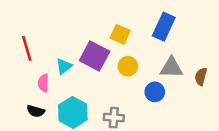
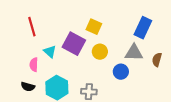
blue rectangle: (164, 27) -> (143, 28), moved
red line: (27, 48) -> (32, 27), moved
cyan triangle: (64, 66) -> (50, 52), turned -40

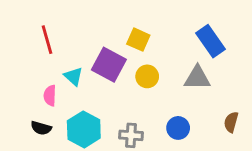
blue rectangle: (143, 28) -> (210, 41), turned -60
brown semicircle: (157, 60) -> (231, 122), moved
blue circle: (121, 72) -> (178, 128), moved

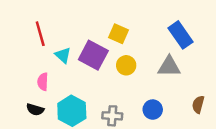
cyan triangle: (74, 76) -> (63, 55), moved

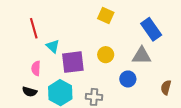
yellow square: (119, 34) -> (106, 16), moved
purple square: (93, 55) -> (73, 62), moved, turned -35
blue circle: (153, 110) -> (128, 79), moved

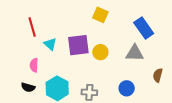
purple square: (73, 62) -> (78, 45), moved
blue circle: (128, 79) -> (127, 88), moved
brown semicircle: (166, 87) -> (158, 75), moved

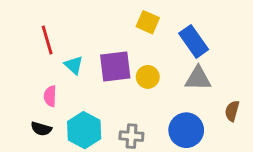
blue rectangle: (144, 28) -> (194, 41), moved
blue circle: (127, 88) -> (186, 130), size x1.5

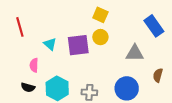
red line: (47, 40) -> (20, 27), moved
blue rectangle: (194, 41) -> (154, 26), moved
yellow circle: (148, 77) -> (100, 37), moved

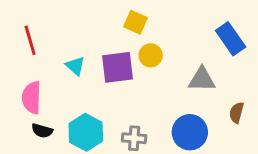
yellow square: (100, 15) -> (136, 22), moved
pink semicircle: (34, 65) -> (32, 98), moved, size x1.5

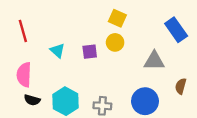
yellow square: (136, 22) -> (117, 18), moved
purple square: (117, 67) -> (90, 52), size x0.6

